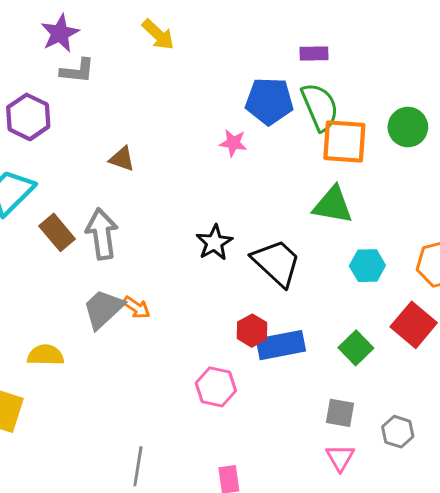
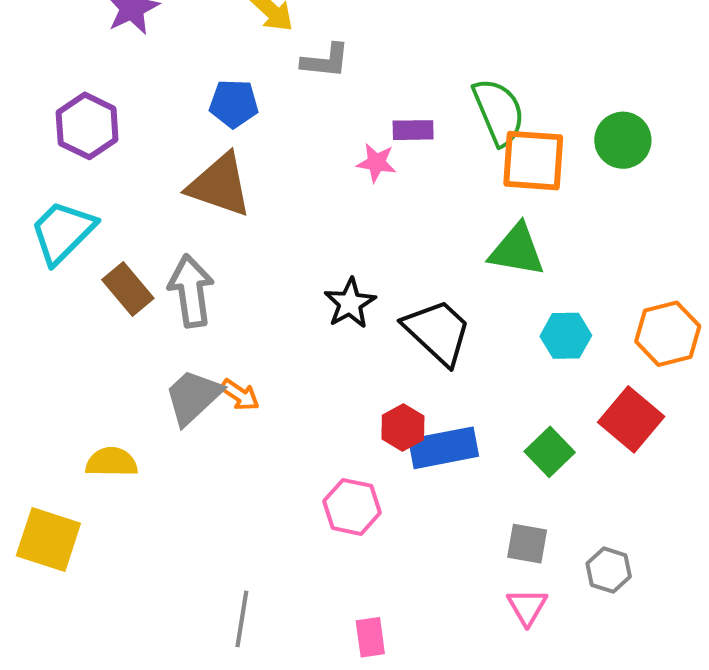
purple rectangle: (314, 53) -> (413, 130), moved
gray L-shape: (77, 71) -> (325, 61), moved
blue pentagon: (269, 101) -> (234, 104), moved, size x0.7
brown triangle: (122, 159) -> (220, 185), size x1.8

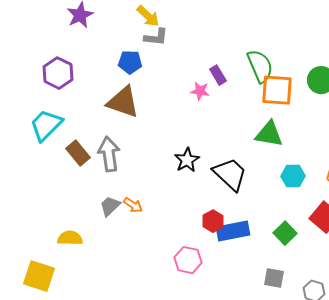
gray L-shape: (325, 61) -> (156, 37), moved
purple rectangle: (413, 130) -> (218, 75), turned 60
gray trapezoid: (193, 397) -> (110, 206), size x0.7

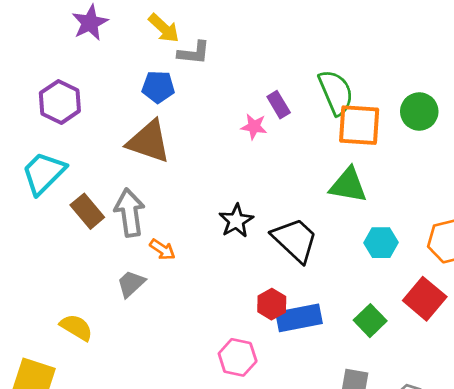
yellow arrow: (148, 16) -> (164, 28), moved
orange arrow: (133, 205) -> (162, 249), moved
yellow semicircle: (70, 238) -> (76, 327), turned 30

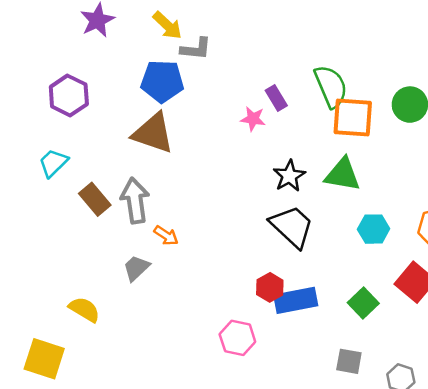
blue pentagon: (158, 87) -> (162, 81), size x1.4
cyan trapezoid: (44, 173) -> (53, 163), size x0.7
black star: (236, 221) -> (289, 176), moved

